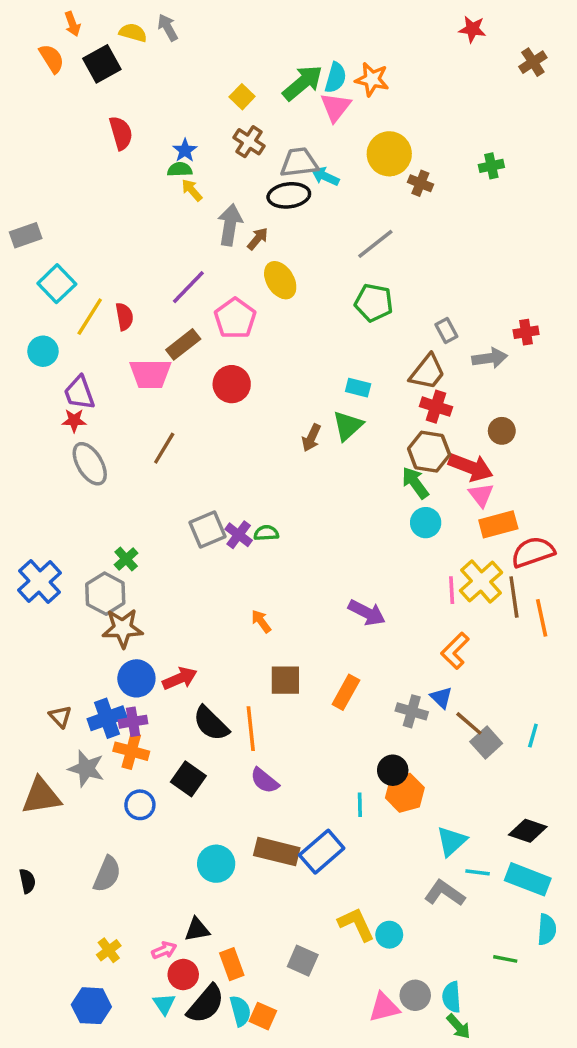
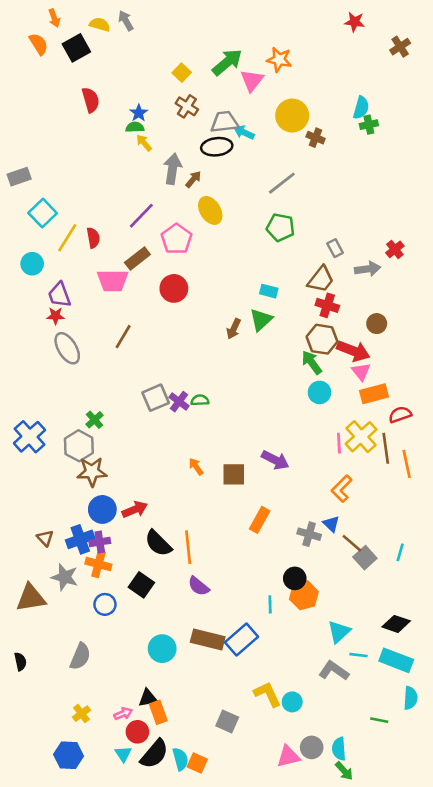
cyan semicircle: (336, 78) -> (361, 108), moved
red cross: (526, 332) -> (395, 249), turned -30
red semicircle: (533, 552) -> (400, 415), size x0.7
brown square: (285, 680) -> (234, 474), moved
orange rectangle: (232, 964) -> (158, 712), moved

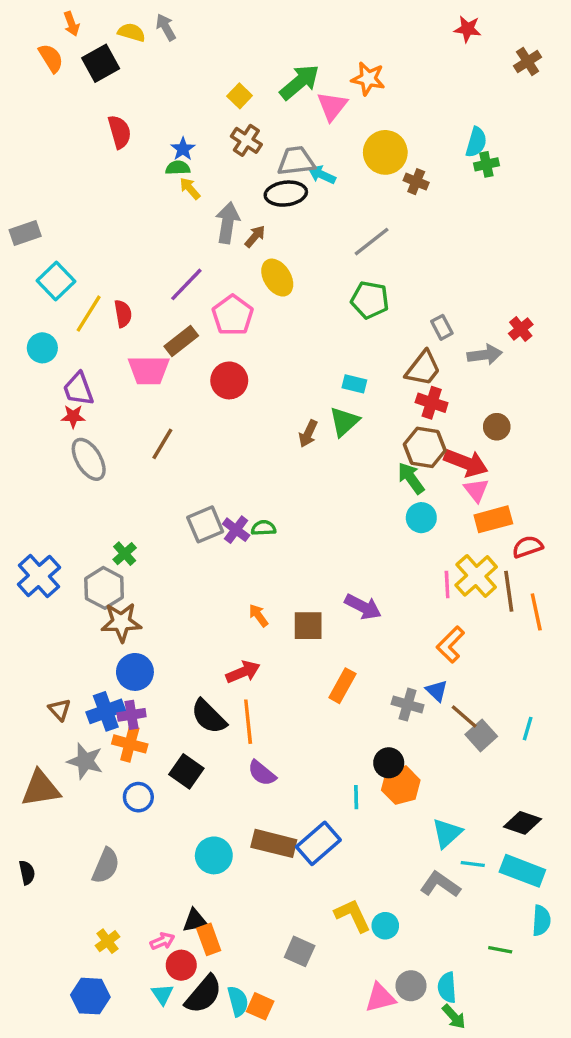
red arrow: (135, 509) -> (243, 672), moved

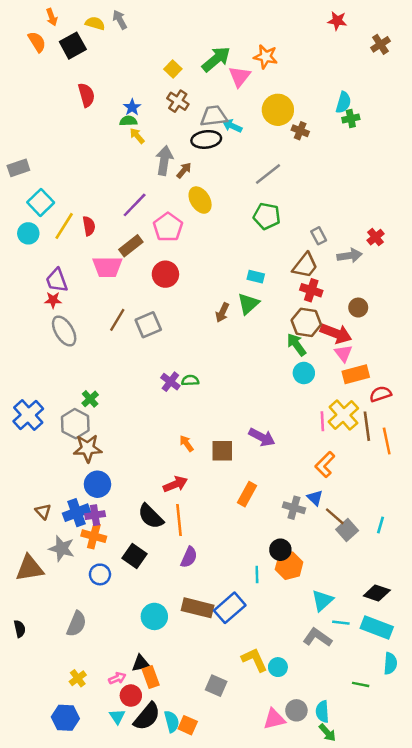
cyan circle: (42, 348) -> (28, 233), moved
gray square: (205, 524) -> (148, 325), moved
purple semicircle: (262, 773) -> (189, 557), turned -105

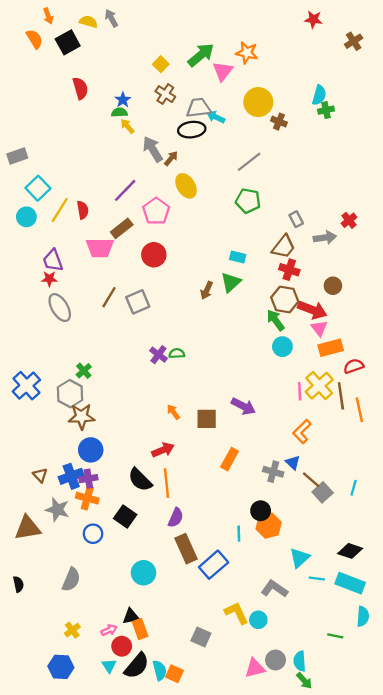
gray arrow: (164, 160) -> (153, 149), turned -40
brown rectangle: (198, 608) -> (186, 549), moved, turned 52
gray L-shape: (317, 637) -> (274, 589), moved

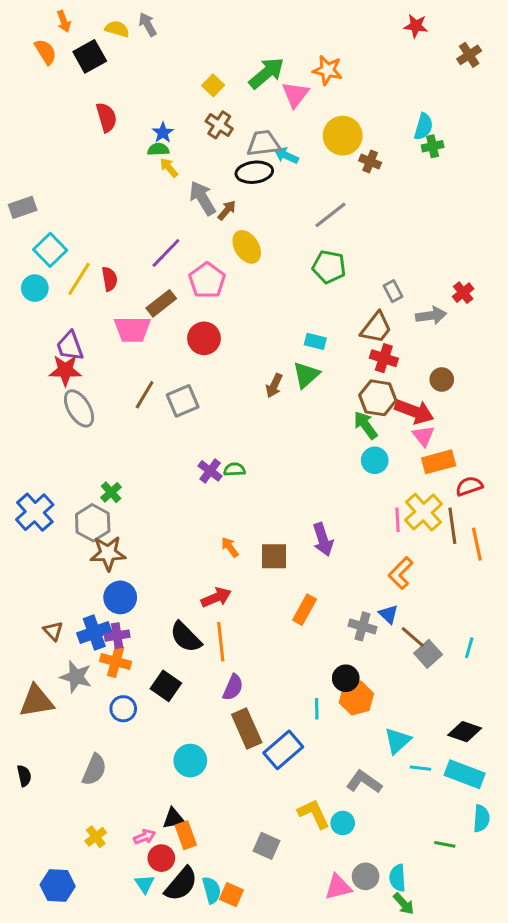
red star: (49, 279) -> (65, 370), size x1.5
purple arrow: (243, 406) -> (323, 540), turned 45
blue hexagon: (61, 667) -> (58, 886), moved

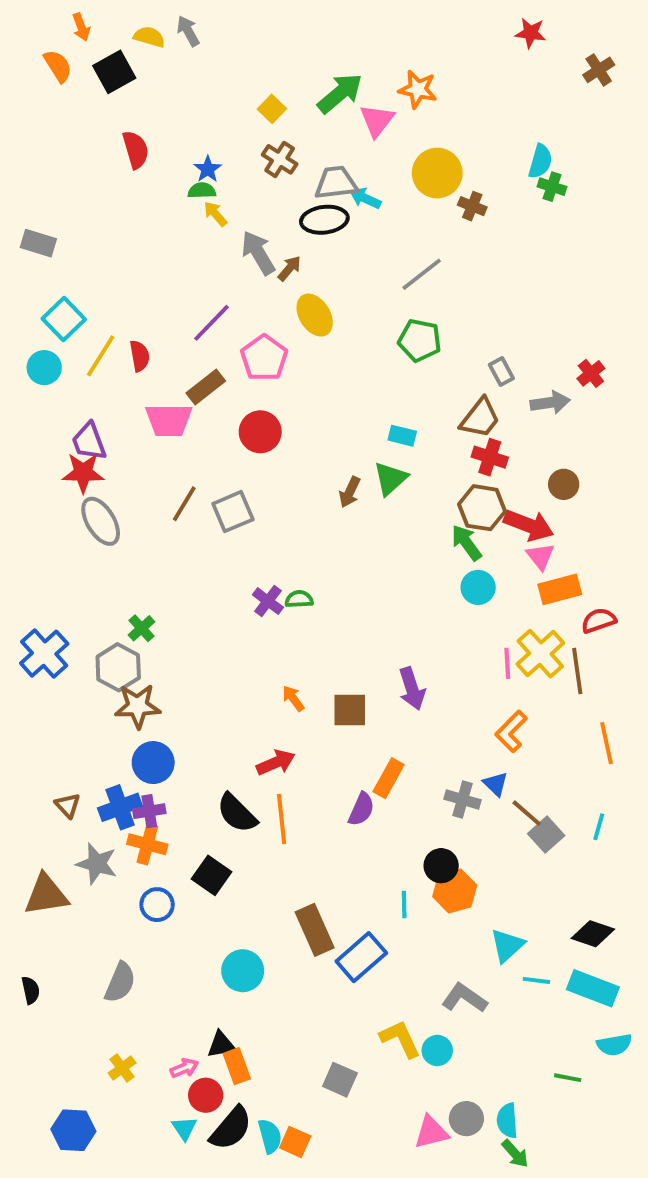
green cross: (433, 146) -> (552, 187), turned 30
gray rectangle: (23, 207) -> (38, 243), moved, turned 36
orange line: (477, 544) -> (606, 743), moved
purple semicircle: (233, 687) -> (361, 809), moved
cyan semicircle: (481, 818) -> (614, 1045), turned 76

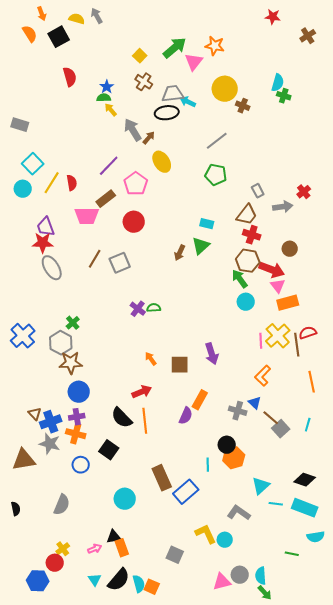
red semicircle: (599, 621) -> (308, 333), moved
blue cross: (120, 807) -> (51, 422), moved
red circle: (206, 1095) -> (55, 563), moved

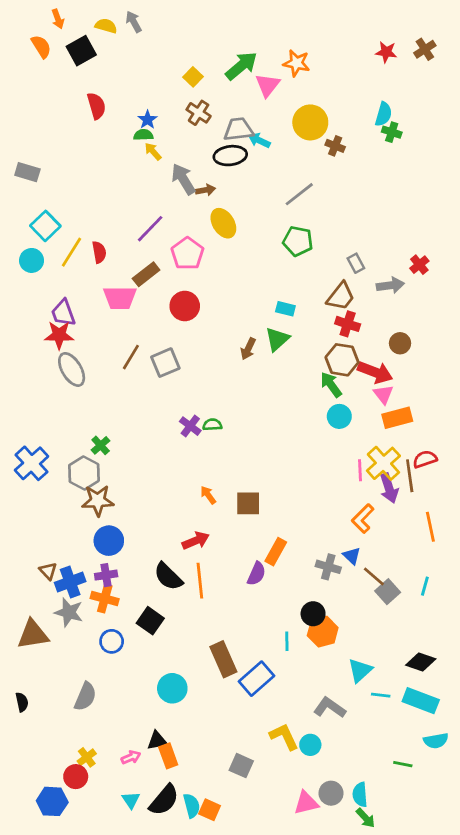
red star: (273, 17) -> (386, 52), moved
brown arrow: (149, 138) -> (205, 190), turned 40
purple arrow: (212, 354) -> (389, 488), moved

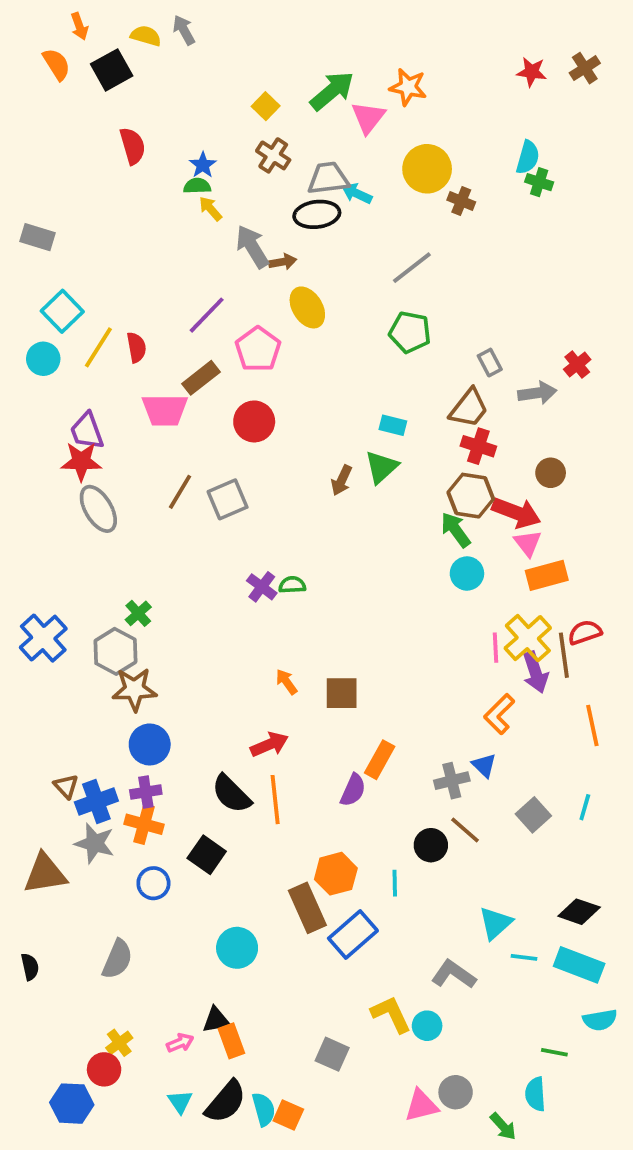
gray cross: (328, 567) -> (452, 781), turned -30
brown line: (374, 576) -> (465, 830), moved
orange hexagon: (323, 632) -> (336, 874), moved
cyan semicircle: (360, 795) -> (535, 1094), moved

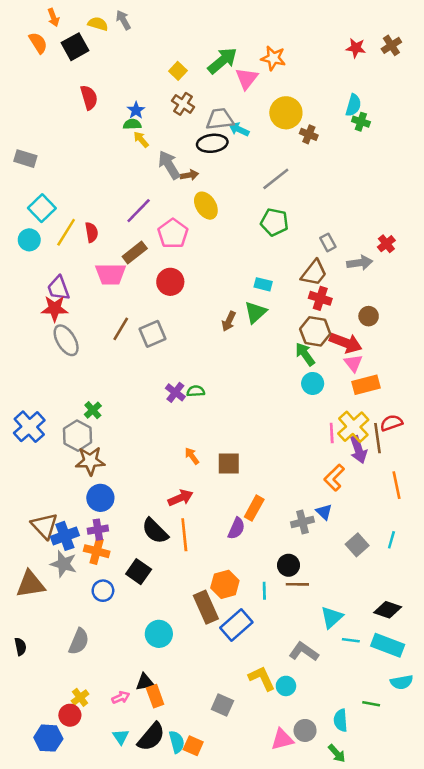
brown triangle: (66, 786) -> (44, 526), size x1.6
brown line: (465, 830) -> (297, 584), moved, turned -40
cyan semicircle: (535, 1094) -> (341, 720), moved

